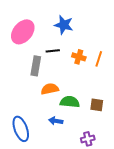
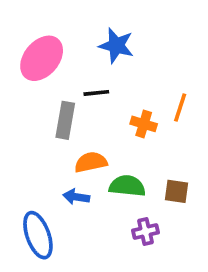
orange cross: (79, 57) -> (144, 124), moved
blue arrow: (56, 121) -> (76, 197), moved
purple cross: (88, 139) -> (145, 231), moved

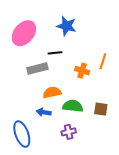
gray rectangle: (65, 120) -> (37, 69), turned 66
purple cross: (145, 231) -> (69, 132), moved

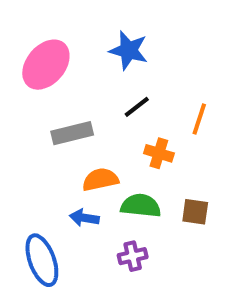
black line: (55, 53) -> (137, 107), moved, turned -32
orange cross: (82, 71) -> (159, 153), moved

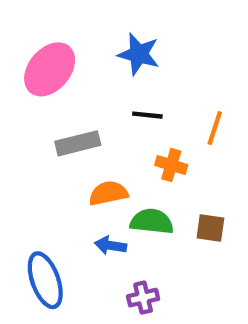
black line: (137, 107) -> (147, 115), turned 44
blue arrow: (84, 218) -> (110, 245), moved
purple cross: (133, 256) -> (143, 298), moved

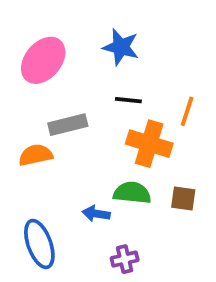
orange cross: (171, 165) -> (149, 144), size x1.6
orange semicircle: (108, 193) -> (36, 155), moved

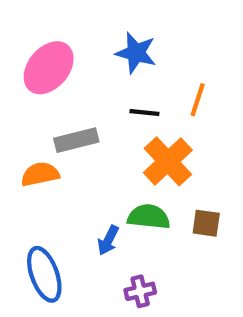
orange line: (187, 111) -> (198, 100), moved
orange cross: (149, 144) -> (168, 161), turned 30
blue arrow: (96, 214) -> (108, 240), turned -72

